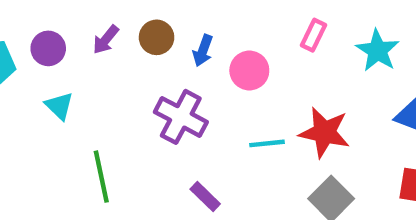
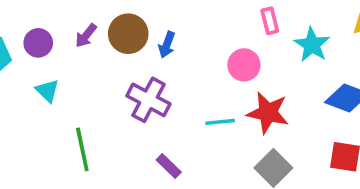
pink rectangle: (313, 35) -> (270, 21), moved, turned -40
brown circle: (157, 37) -> (128, 34), size x1.4
pink circle: (249, 71) -> (244, 65), moved

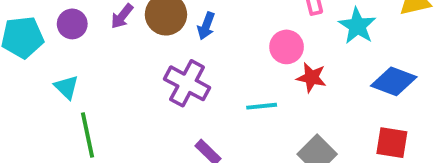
cyan triangle: (47, 91) -> (66, 87), moved
red star: (268, 113) -> (311, 78), moved, size x0.7
green line: (82, 149) -> (88, 135), moved

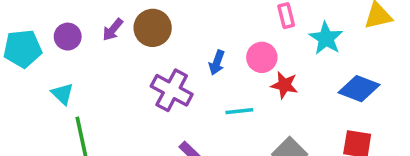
blue arrow: (206, 26) -> (217, 63), moved

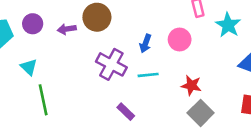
purple arrow: (113, 30) -> (67, 29), moved, turned 42
red star: (284, 85) -> (191, 85), moved
cyan line: (239, 111) -> (148, 75), moved

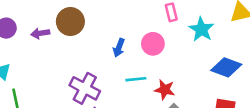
purple cross: (111, 64) -> (85, 88), moved
cyan line: (148, 75) -> (136, 79), moved

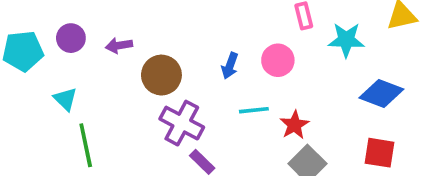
brown circle: (70, 22) -> (161, 75), moved
cyan star: (201, 29) -> (346, 40), turned -30
red star: (165, 90) -> (295, 125), turned 30

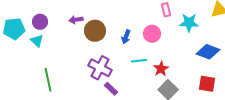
purple arrow: (119, 45) -> (76, 20), moved
brown circle: (161, 75) -> (95, 31), moved
cyan triangle: (65, 99) -> (37, 41), moved

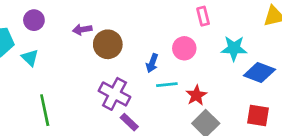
purple circle: (40, 22) -> (34, 20), moved
cyan star: (189, 23) -> (234, 48), moved
blue arrow: (126, 37) -> (152, 63), moved

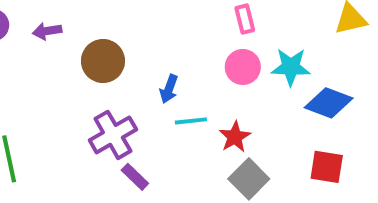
purple arrow: (82, 30) -> (47, 31), moved
pink circle: (184, 48) -> (243, 67), moved
purple cross: (114, 94) -> (113, 135), turned 32

